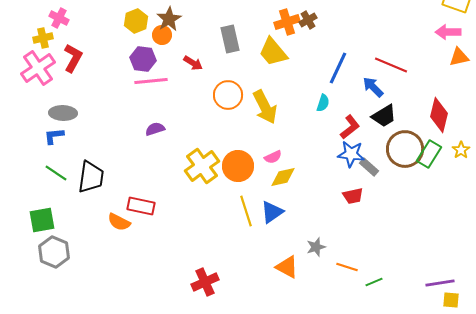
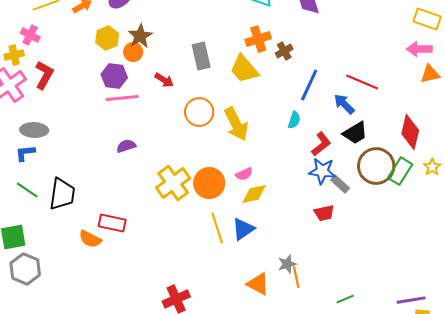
brown cross: (308, 20) -> (284, 51), moved
orange line: (347, 267) -> (296, 277), moved, turned 60

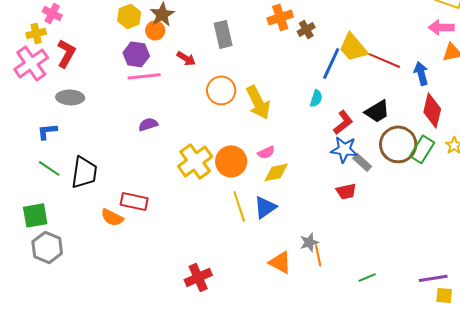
yellow trapezoid: (244, 69) -> (353, 47), moved
blue arrow: (344, 104) -> (421, 73), moved, turned 30
gray ellipse: (34, 130) -> (70, 97), moved

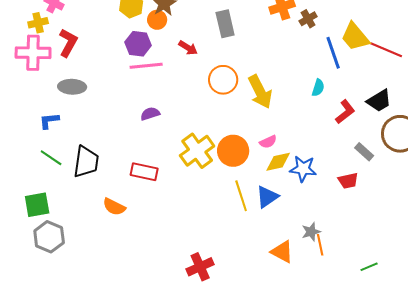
pink cross: (31, 63) -> (33, 53), turned 36
blue line: (331, 63) -> (333, 53), turned -44
blue star: (344, 149) -> (303, 169), moved
red rectangle: (134, 201) -> (144, 172), moved

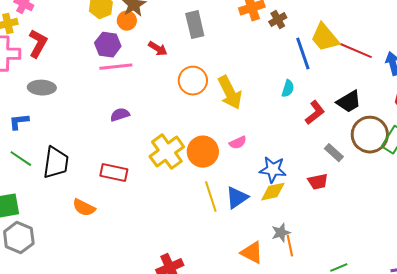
yellow diamond: (278, 162) -> (273, 192), moved

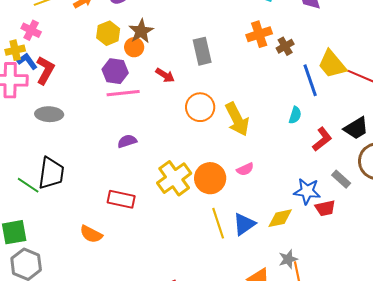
blue L-shape: (19, 122) -> (27, 61), moved, turned 60
black trapezoid: (56, 163) -> (51, 173), moved
blue star: (273, 170) -> (307, 191), moved

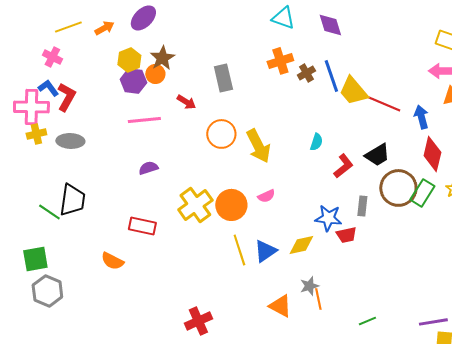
yellow cross: (15, 50) -> (36, 134), moved
purple hexagon: (115, 71) -> (133, 81), moved
blue line: (310, 80) -> (331, 76), moved
gray rectangle: (341, 179) -> (362, 206), turned 54

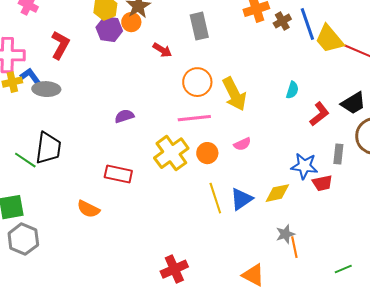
blue L-shape: (48, 88) -> (30, 76), moved
red L-shape: (66, 97) -> (60, 45), moved
pink line: (144, 120) -> (194, 118), moved
orange circle: (231, 205) -> (207, 153), size x0.7
orange triangle: (280, 306) -> (253, 275), moved

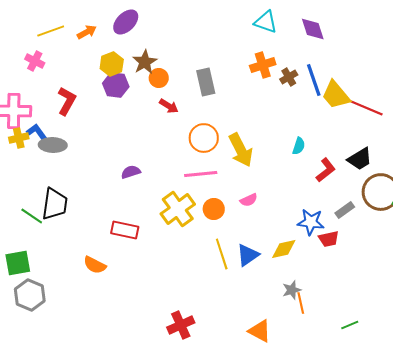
orange circle: (131, 22) -> (159, 78), moved
gray rectangle: (338, 154) -> (345, 210), turned 48

